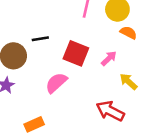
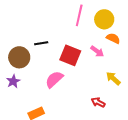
pink arrow: (109, 58) -> (97, 51), moved, turned 80
red arrow: (110, 111) -> (98, 102), size x0.6

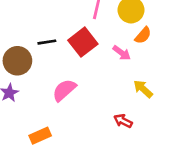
orange semicircle: (113, 38) -> (143, 35), turned 104
red square: (70, 55) -> (83, 42), moved, turned 30

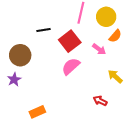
black line: (47, 42) -> (43, 30), moved
pink semicircle: (64, 90) -> (71, 66), moved

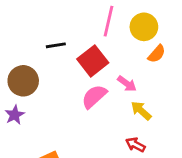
pink arrow: (99, 49) -> (127, 84), moved
yellow arrow: (115, 76) -> (141, 111), moved

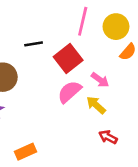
yellow arrow: (141, 111) -> (96, 105), moved

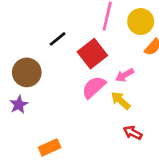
black line: (34, 44) -> (58, 39), turned -30
pink arrow: (100, 80) -> (125, 75), turned 114

